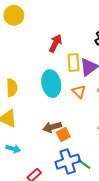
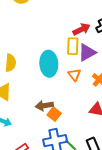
red arrow: (55, 43) -> (81, 29), moved, turned 30
orange square: (63, 135) -> (54, 114), turned -32

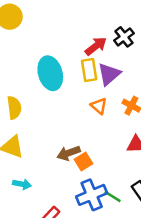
cyan ellipse: (49, 64) -> (50, 73), moved
orange square: (54, 114) -> (83, 161), turned 32

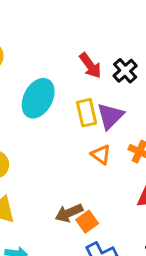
red arrow: (96, 46) -> (90, 66), moved, turned 95
cyan ellipse: (50, 73) -> (38, 98), moved, turned 48

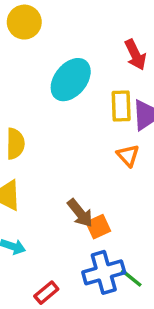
brown arrow: (69, 213) -> (80, 213), turned -116

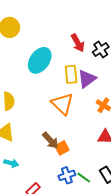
orange triangle: (128, 155) -> (62, 104), moved, size x1.6
blue cross: (104, 272) -> (67, 175), size x0.7

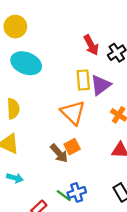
cyan ellipse: (40, 60) -> (26, 63), moved, turned 75
orange square: (62, 148) -> (72, 147), moved
green line: (84, 178) -> (64, 196), moved

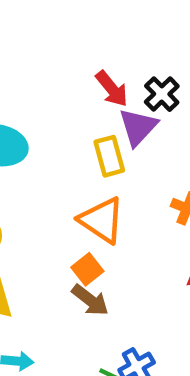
purple triangle: (101, 85) -> (138, 127), moved
orange square: (72, 147) -> (87, 269), moved

